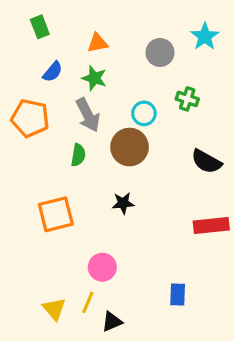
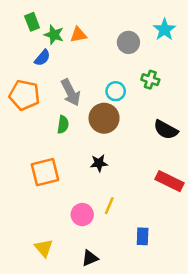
green star: (94, 78) -> (54, 35), moved
red rectangle: (211, 226) -> (170, 181), turned 32
yellow line: (88, 302) -> (109, 206), moved

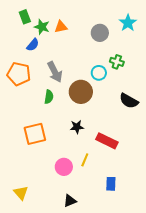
cyan circle: (116, 91) -> (99, 73), moved
red rectangle: (170, 181) -> (107, 141), moved
yellow triangle: (44, 248) -> (21, 193), moved

